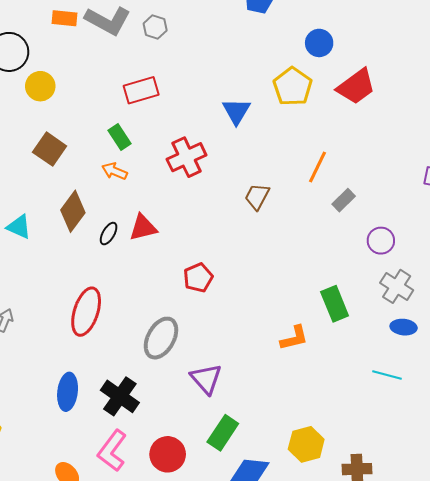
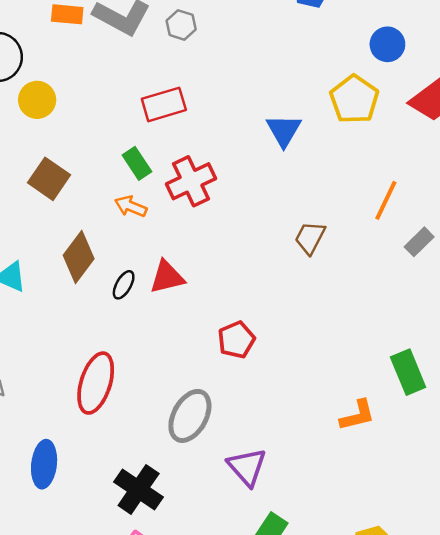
red cross: (187, 157) -> (191, 181), moved
blue ellipse: (68, 392) -> (44, 464), moved

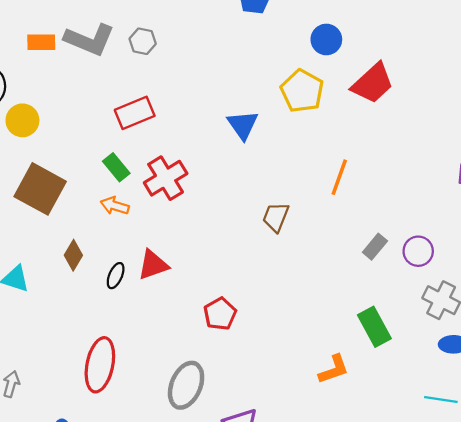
brown square: (49, 179) -> (40, 189), size x1.4
gray rectangle: (419, 242) -> (375, 247), moved
brown diamond: (79, 257) -> (73, 255), size x0.7

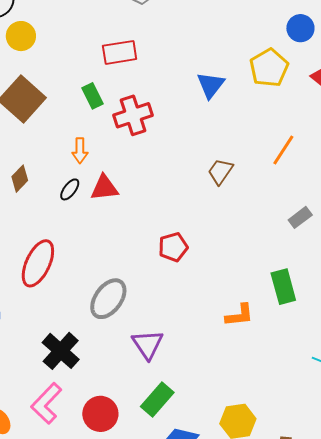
orange arrow: (115, 206) -> (80, 151), moved, turned -120
brown diamond: (73, 255) -> (20, 179), moved
red pentagon: (220, 314) -> (173, 247), moved

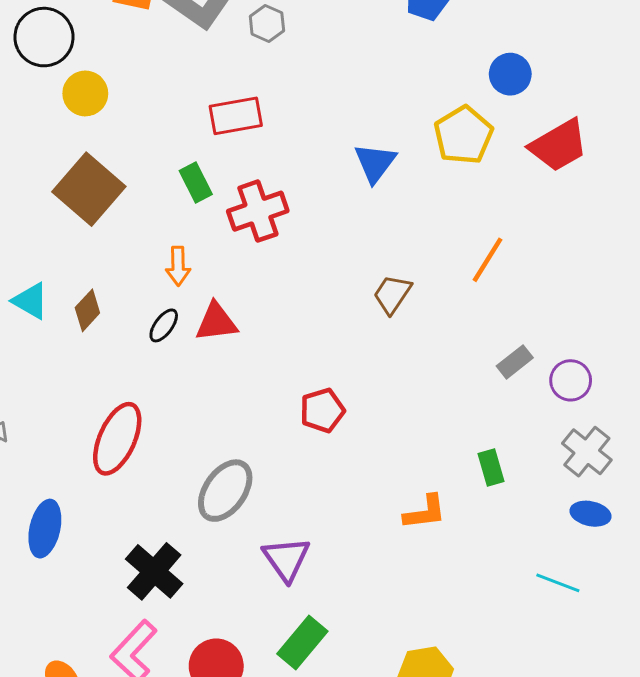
green rectangle: (283, 287) -> (491, 468), size x0.7

